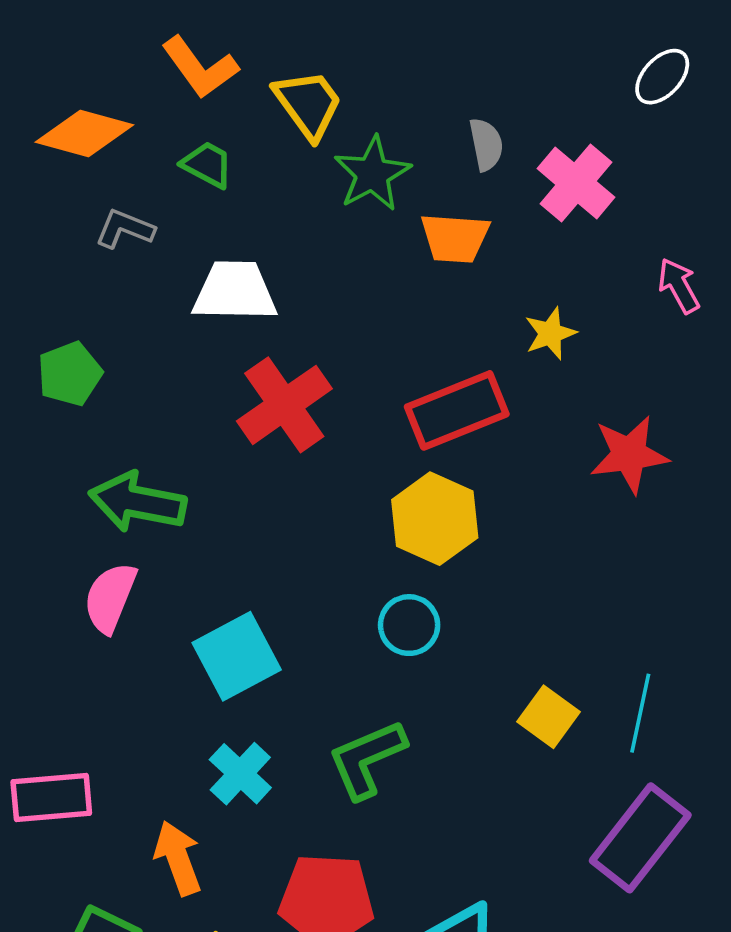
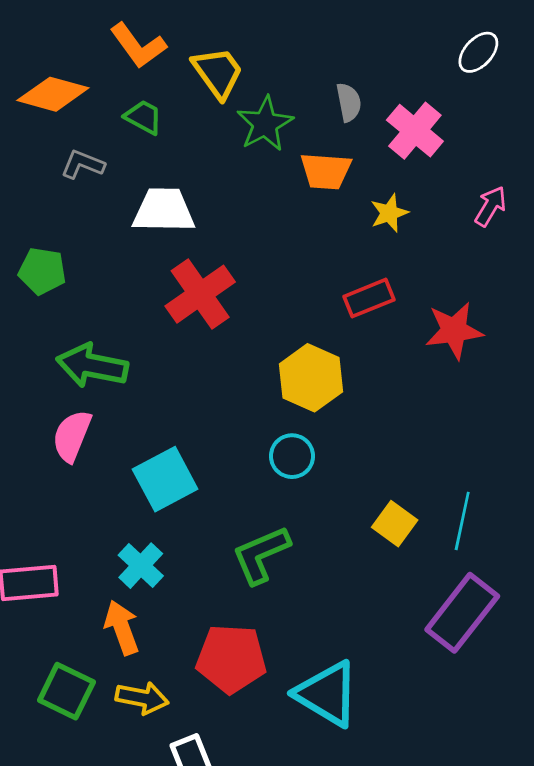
pink arrow: (679, 286) -> (491, 206), turned 60
yellow star: (550, 333) -> (389, 213), moved
green pentagon: (70, 374) -> (42, 271), turned 30
red rectangle: (457, 410) -> (369, 298), moved, size x0.7
cyan cross: (240, 774) -> (141, 566), moved

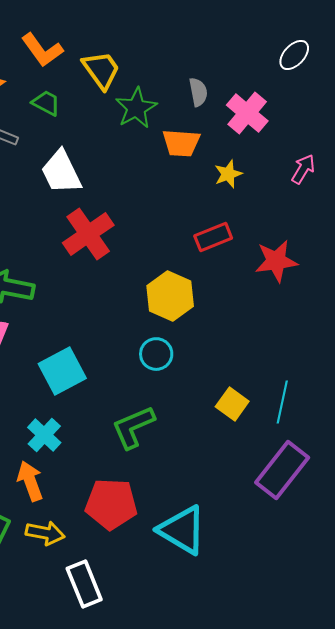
white trapezoid: (164, 210) -> (61, 172), turned -117

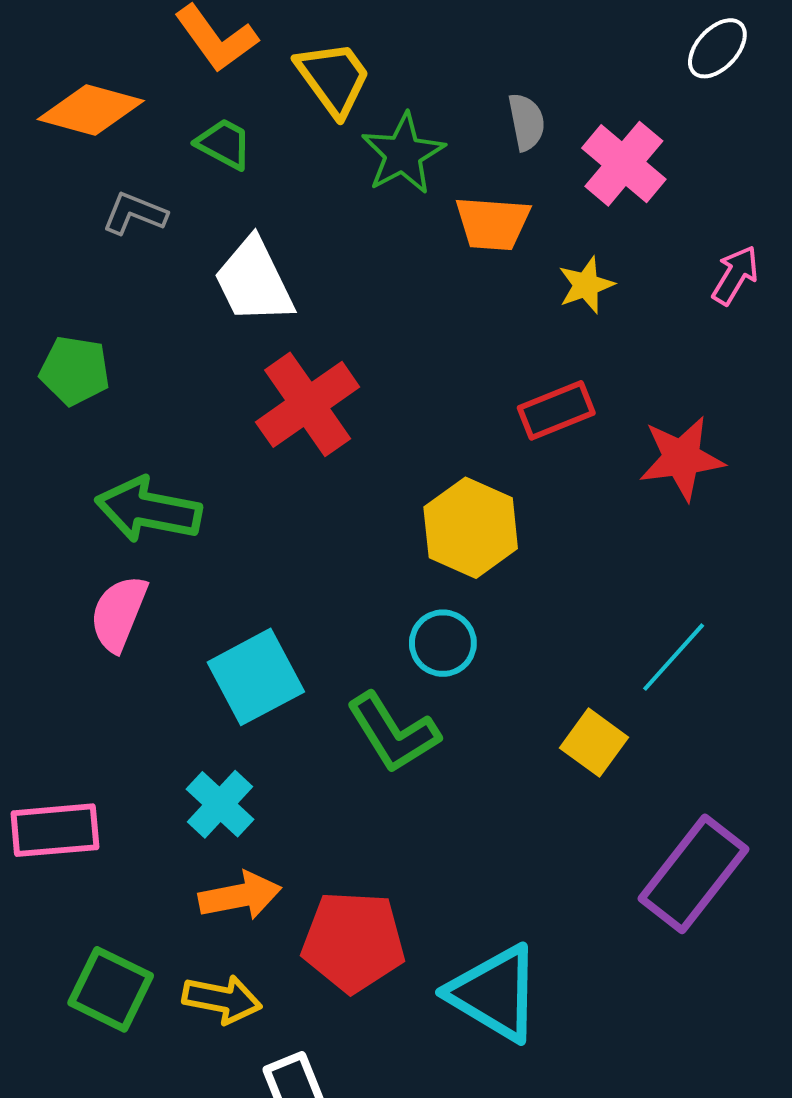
cyan line: (282, 402) -> (674, 657), moved, turned 30
green L-shape: (133, 427) -> (393, 733), moved, turned -99
orange arrow: (30, 481) -> (240, 896), moved, turned 99

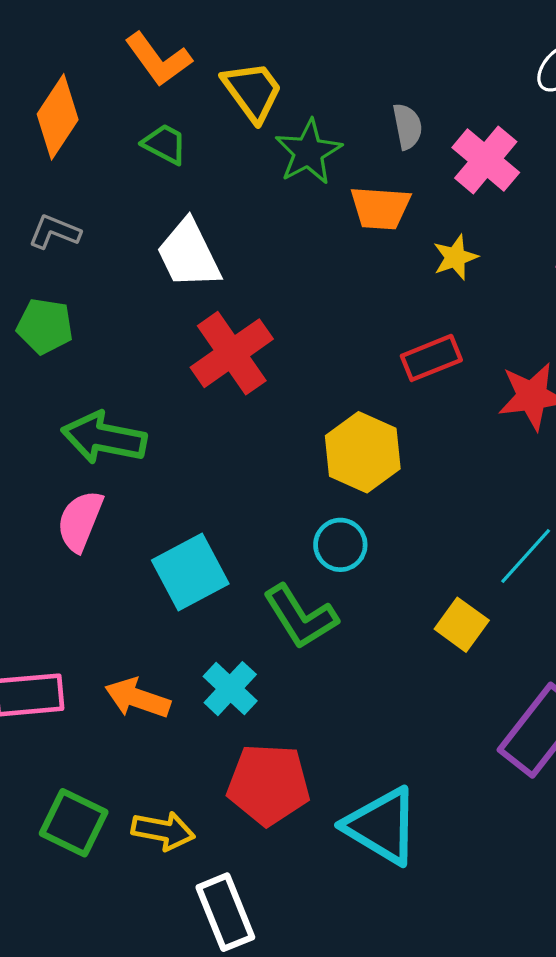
orange diamond: (91, 110) -> (58, 117), turned -72
gray L-shape: (134, 213) -> (54, 232), moved
cyan cross: (220, 804) -> (230, 689), moved
orange arrow: (240, 896) -> (138, 698), moved, turned -150

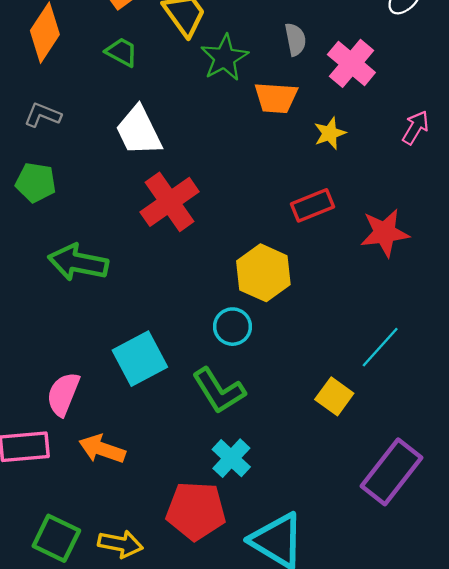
pink semicircle: (80, 521) -> (63, 394), moved
cyan circle: (340, 545) -> (232, 327), moved
cyan cross: (230, 689) -> (231, 458), moved

